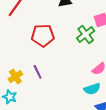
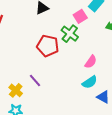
red pentagon: (43, 36) -> (48, 46), moved, turned 30

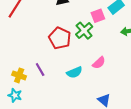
cyan semicircle: (90, 82) -> (74, 72), moved
yellow cross: (16, 90) -> (19, 75), turned -32

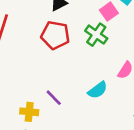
red pentagon: (60, 38) -> (55, 35), moved

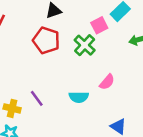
cyan semicircle: (98, 90) -> (79, 97), turned 30

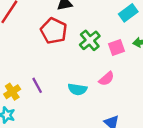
pink square: (99, 25) -> (117, 47), moved
yellow cross: (12, 108) -> (12, 92), turned 35

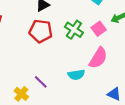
pink semicircle: (107, 79) -> (98, 58), size x1.5

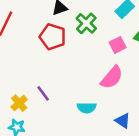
green cross: (74, 30) -> (86, 23), moved
cyan semicircle: (76, 75) -> (87, 108), moved

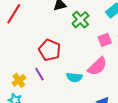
red pentagon: (53, 37) -> (50, 50), moved
cyan semicircle: (87, 108) -> (74, 77), moved

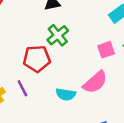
green cross: (80, 20) -> (58, 35), moved
red pentagon: (50, 50) -> (37, 59), turned -30

